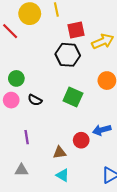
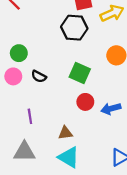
red circle: (81, 140) -> (85, 102), moved
gray triangle: (21, 170) -> (24, 152), size x1.5
cyan triangle: (63, 175) -> (69, 157), size x1.5

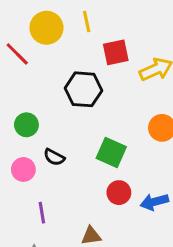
black hexagon: (74, 28) -> (83, 89), moved
pink circle: (13, 76) -> (23, 169), moved

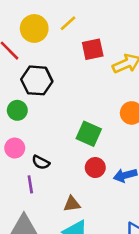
yellow line: (87, 22) -> (68, 23), turned 60
black hexagon: (83, 89) -> (37, 80), moved
black semicircle: (54, 157) -> (41, 162), moved

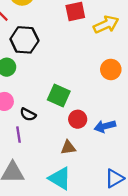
green square: (89, 134) -> (59, 96), moved
brown triangle: (72, 204) -> (68, 148), moved

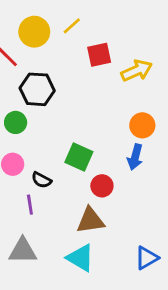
blue arrow: (105, 126) -> (135, 157), moved, turned -60
brown triangle: (68, 148) -> (90, 220), size x1.5

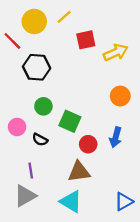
green circle: (16, 122) -> (43, 106), moved
blue arrow: (135, 157) -> (116, 137), moved
purple line: (30, 205) -> (31, 171), moved
gray triangle: (23, 251) -> (25, 196), turned -30

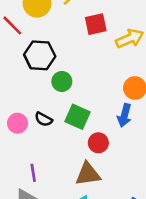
green circle: (43, 106) -> (62, 81), moved
blue arrow: (116, 137) -> (124, 115), moved
black semicircle: (40, 140) -> (44, 119), moved

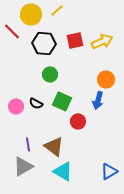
red square: (96, 24) -> (75, 40), moved
black hexagon: (40, 55) -> (44, 43), moved
brown triangle: (88, 174) -> (54, 146), moved, turned 45

